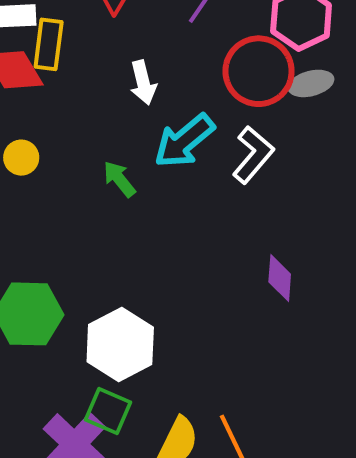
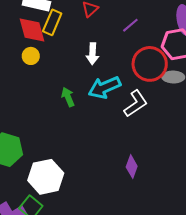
yellow circle: (21, 158) -> (31, 56), moved

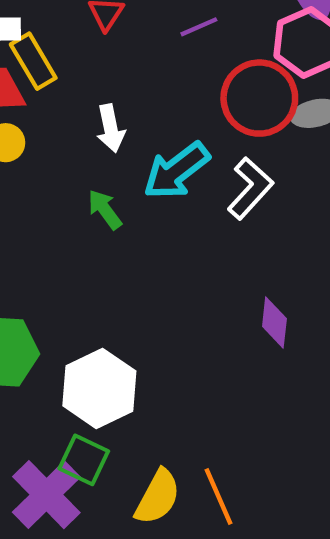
yellow rectangle: (52, 22) -> (33, 61), turned -40
purple line: (130, 25) -> (199, 27), turned 30
white arrow: (93, 54) -> (111, 128), moved

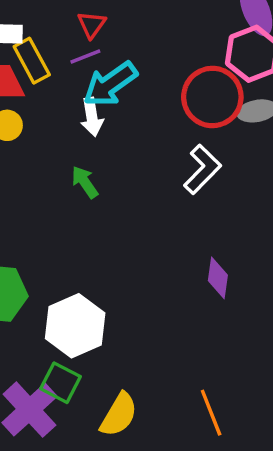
purple line: (199, 27) -> (85, 56), moved
cyan arrow: (176, 171) -> (110, 84), moved
orange line: (218, 496) -> (211, 413), moved

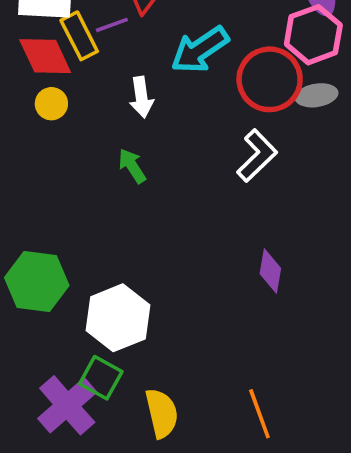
purple line: (85, 56) -> (112, 25), moved
cyan arrow: (110, 84) -> (200, 50), moved
yellow semicircle: (119, 415) -> (162, 413), turned -45

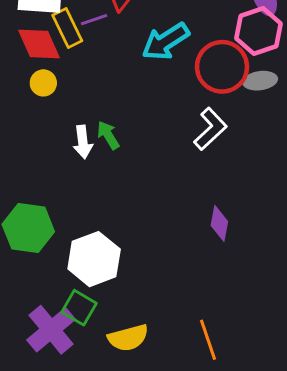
white arrow: (141, 97) -> (83, 142), moved
yellow semicircle: (162, 413) -> (128, 338), turned 87

